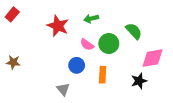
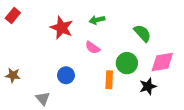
green circle: (109, 44) -> (127, 63), moved
brown star: (13, 62) -> (13, 75), moved
blue circle: (77, 65) -> (66, 75), moved
gray triangle: (63, 89) -> (43, 99), moved

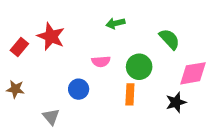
red rectangle: (13, 16) -> (19, 47), moved
red star: (62, 28) -> (51, 36), moved
pink semicircle: (93, 48) -> (101, 61), moved, turned -40
green circle: (127, 63) -> (139, 67), moved

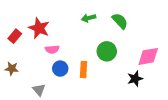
green semicircle: (169, 39) -> (120, 21), moved
pink semicircle: (101, 61) -> (52, 49), moved
orange rectangle: (130, 94) -> (83, 70), moved

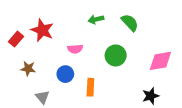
pink semicircle: (52, 49) -> (75, 49), moved
brown star: (12, 69) -> (28, 69), moved
orange rectangle: (83, 70) -> (90, 87), moved
black star: (135, 79) -> (151, 96), moved

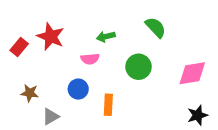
green arrow: (96, 19) -> (106, 37), moved
brown star: (28, 69) -> (30, 93), moved
black star: (151, 96) -> (198, 115), moved
gray triangle: (42, 97) -> (51, 117), turned 40

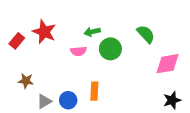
green semicircle: (156, 27) -> (146, 34), moved
green circle: (139, 67) -> (110, 49), moved
blue circle: (78, 89) -> (68, 100), moved

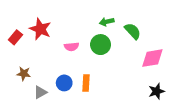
green arrow: (92, 32) -> (107, 22), moved
blue circle: (68, 100) -> (64, 83), moved

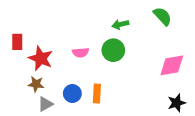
red star: (40, 29) -> (41, 58), moved
green semicircle: (133, 31) -> (162, 16), moved
red rectangle: (15, 37) -> (17, 42), turned -40
brown star: (24, 74) -> (36, 84), moved

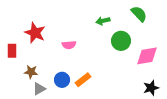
red rectangle: (17, 42) -> (12, 51), moved
green circle: (113, 50) -> (121, 41), moved
red star: (41, 58) -> (35, 33), moved
orange rectangle: (97, 93) -> (83, 80), turned 49

